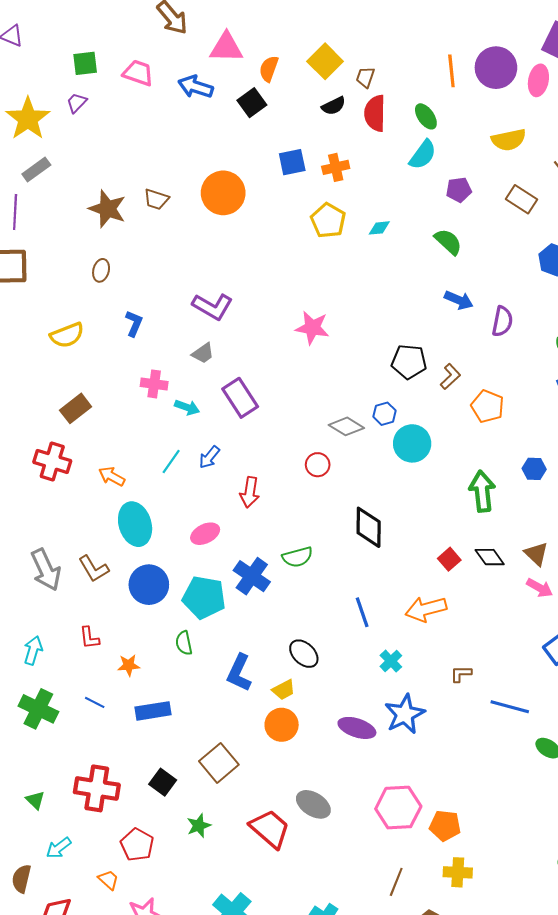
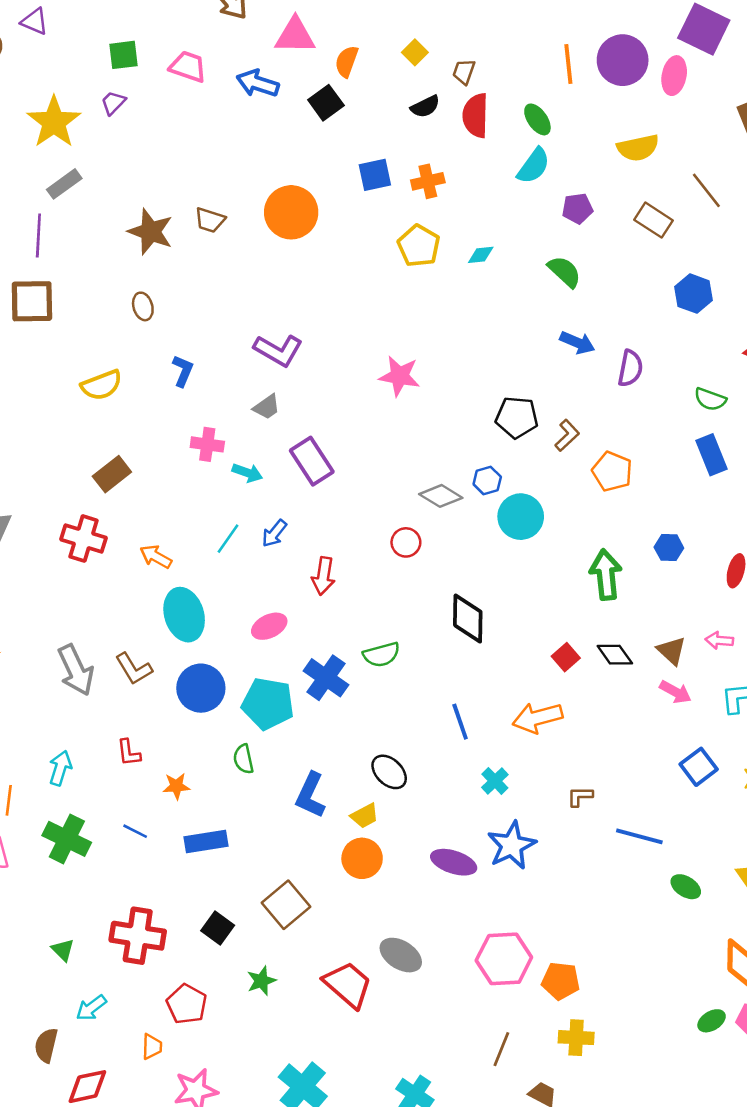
yellow square: (325, 61) -> (415, 52), size x0.6
brown ellipse: (101, 270) -> (143, 306), turned -30
orange trapezoid: (108, 880) -> (152, 1047), turned 50

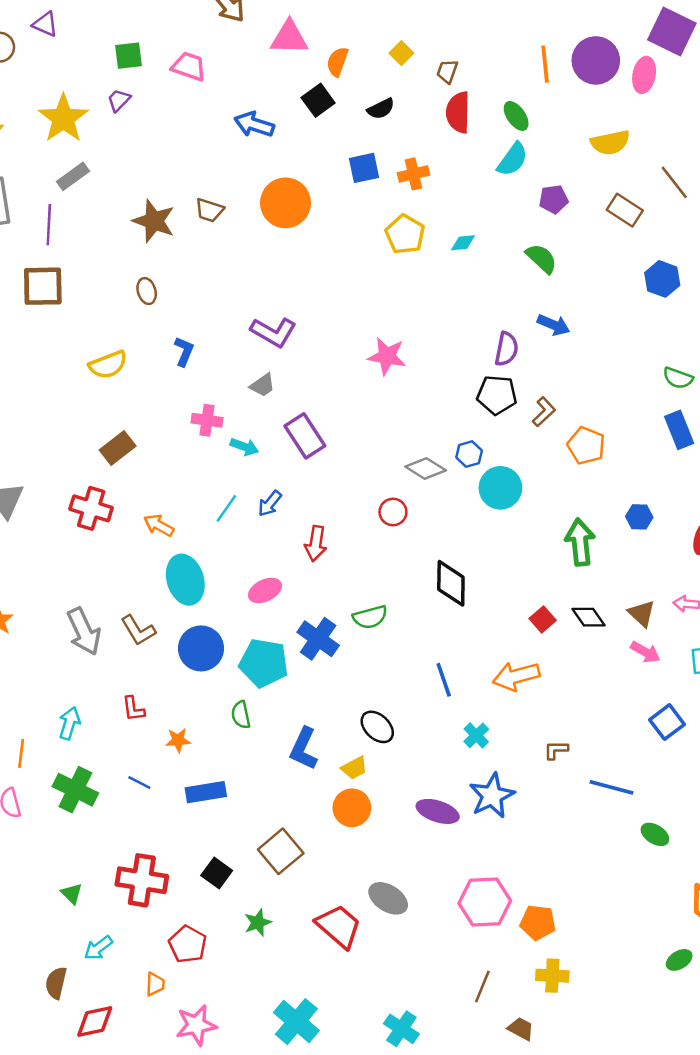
blue arrow: (258, 83) -> (254, 124), moved
black semicircle: (425, 107) -> (381, 109), moved
purple semicircle: (630, 368) -> (506, 349), moved

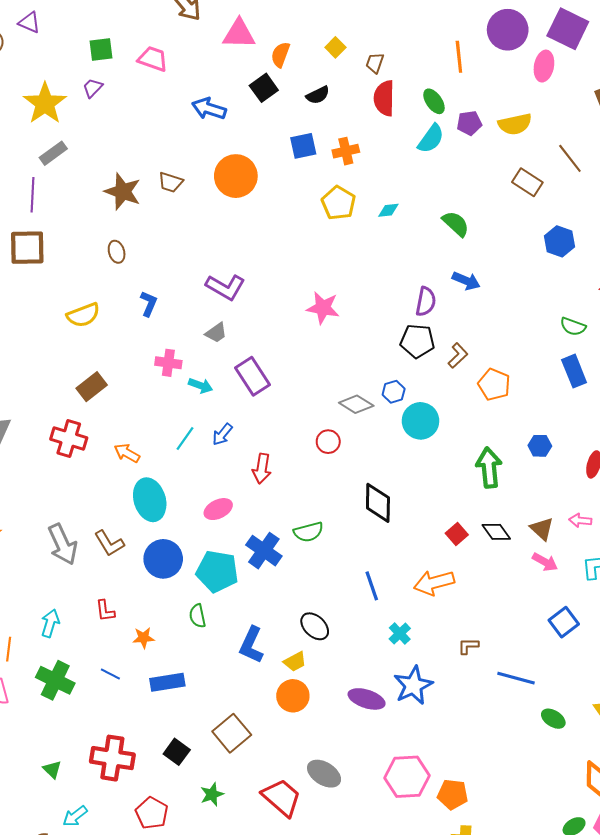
purple circle: (596, 60) -> (508, 30), moved
purple pentagon: (554, 199) -> (469, 123), moved

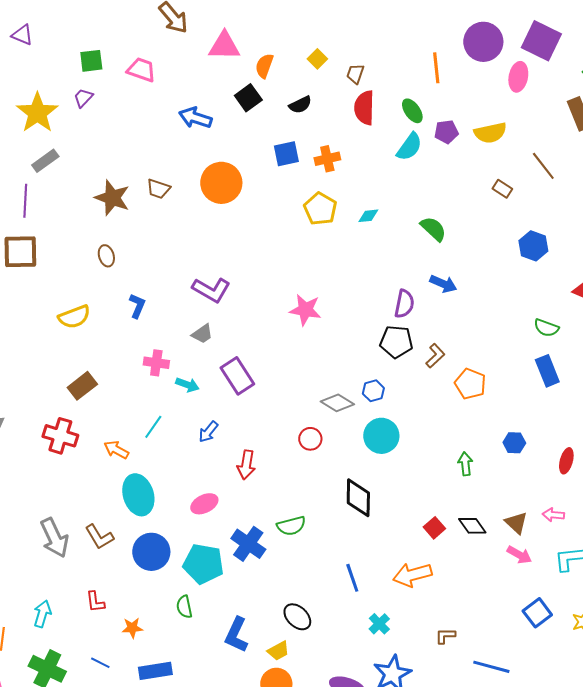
brown rectangle: (527, 182) -> (502, 189), size x0.7
cyan circle: (421, 421) -> (381, 436), moved
cyan line: (185, 439) -> (153, 427), moved
green arrow: (489, 468) -> (465, 464), size x0.6

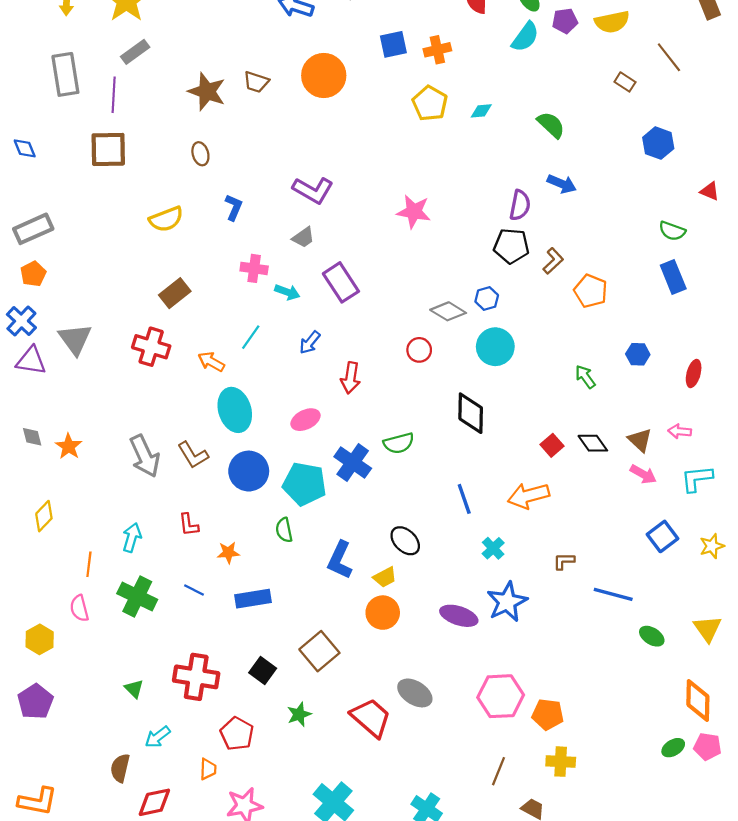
green arrow: (465, 464) -> (585, 377), turned -30

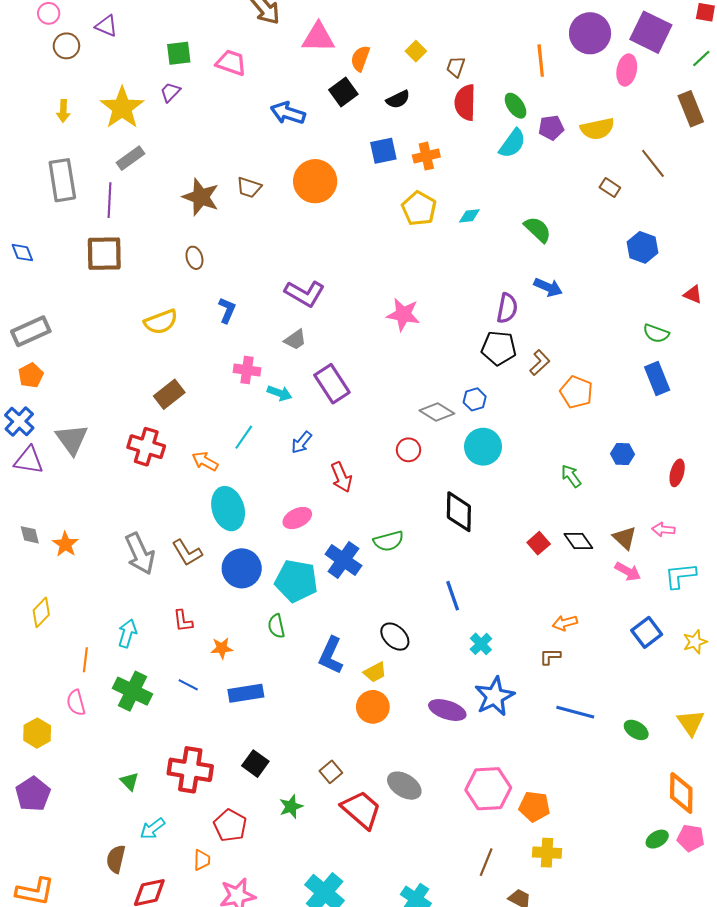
red arrow: (351, 378) -> (341, 477), turned -32
orange arrow: (528, 496) -> (565, 623), moved, size x0.6
blue line: (613, 594) -> (575, 712), moved
brown square: (319, 651) -> (331, 772), moved, size x0.6

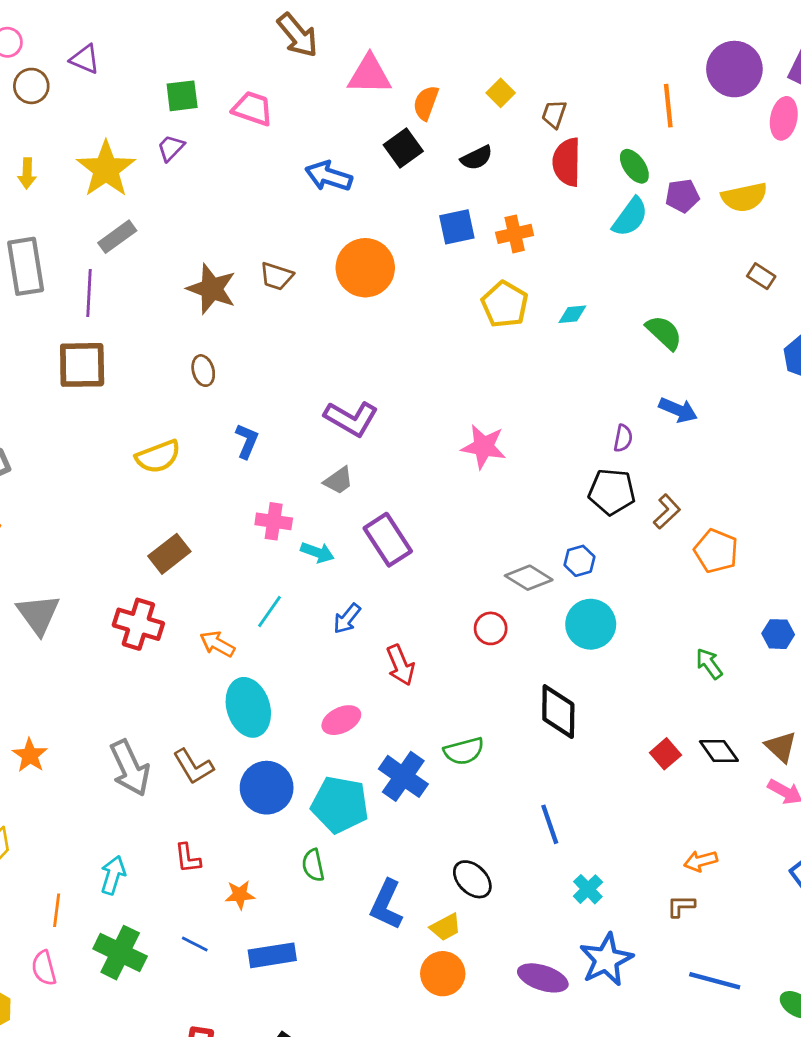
purple semicircle: (507, 308) -> (623, 438), size x0.7

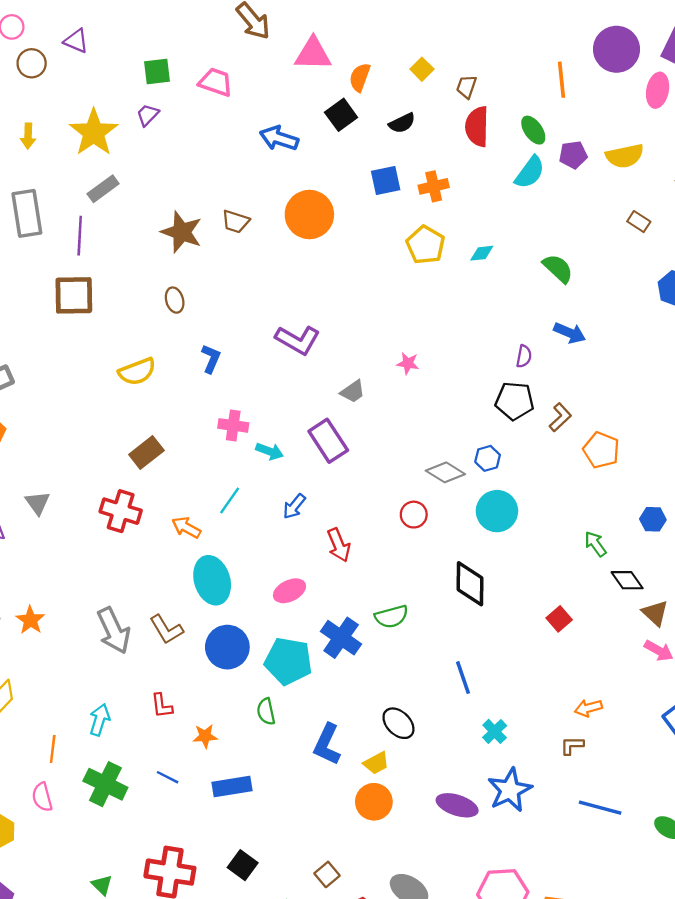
pink star: (484, 447) -> (408, 363), size x0.6
gray trapezoid: (338, 480) -> (353, 391), moved
gray triangle: (38, 614) -> (37, 503), size x0.7
black diamond: (719, 751) -> (627, 580), moved

